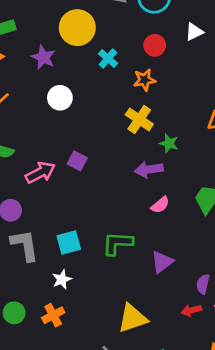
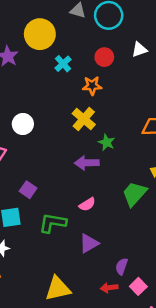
white circle: (60, 98) -> (23, 124), moved
purple square: (77, 161) -> (28, 190), moved
pink semicircle: (160, 205) -> (87, 204), moved

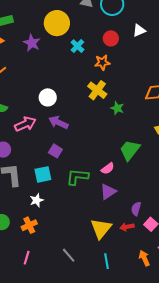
purple arrow: (87, 163) -> (58, 122), moved, turned 30
green trapezoid: (134, 194) -> (130, 150), moved
pink semicircle: (87, 204) -> (108, 169), moved
yellow triangle: (58, 289) -> (101, 229), moved, turned -35

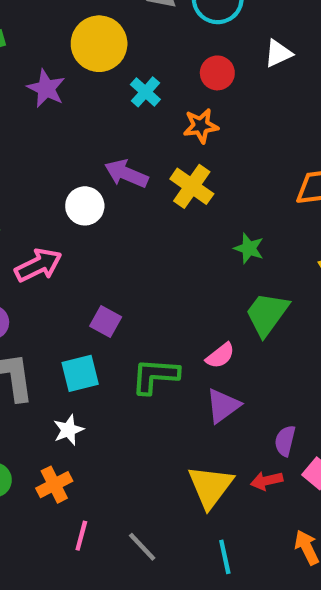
green star: (117, 108) -> (249, 248), moved
purple arrow: (58, 122) -> (126, 174), moved
pink line: (27, 258) -> (81, 536), moved

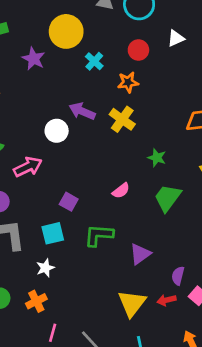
pink semicircle: (220, 356) -> (121, 191), moved

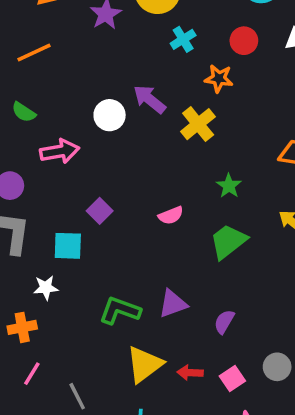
green L-shape: (99, 235) -> (120, 311), moved
purple semicircle: (178, 276) -> (224, 322), moved

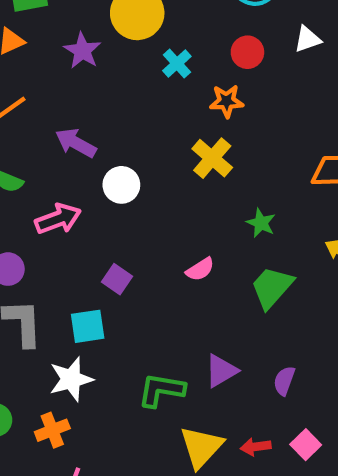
purple arrow: (149, 99) -> (76, 143), moved
white circle: (110, 115) -> (121, 185), moved
white star: (46, 288) -> (71, 379), size x1.5

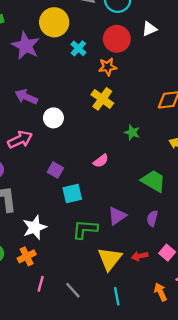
purple star: (82, 51) -> (26, 46), size x1.4
red circle: (247, 52) -> (117, 39), size x1.5
green trapezoid: (272, 287) -> (153, 181), moved, turned 84
cyan square: (88, 326) -> (72, 194), moved

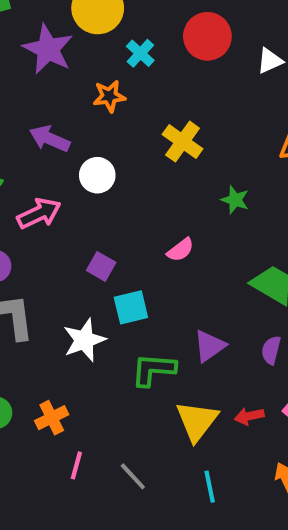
white triangle: (149, 29) -> (270, 61), moved
orange star: (108, 67) -> (109, 96), moved
white star: (35, 227) -> (84, 340), moved

